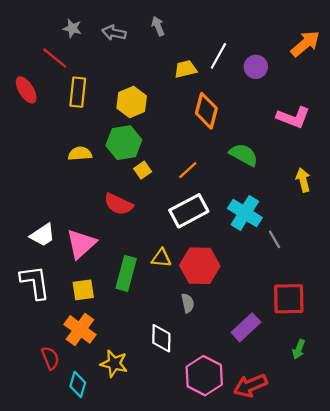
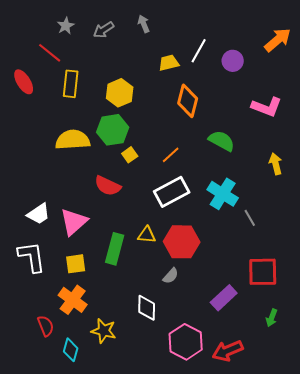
gray star: (72, 28) -> (66, 26), turned 30
gray arrow: (114, 33) -> (104, 30), turned -45
yellow semicircle: (80, 154) -> (73, 140), size x1.6
gray semicircle: (188, 303) -> (171, 276), turned 54

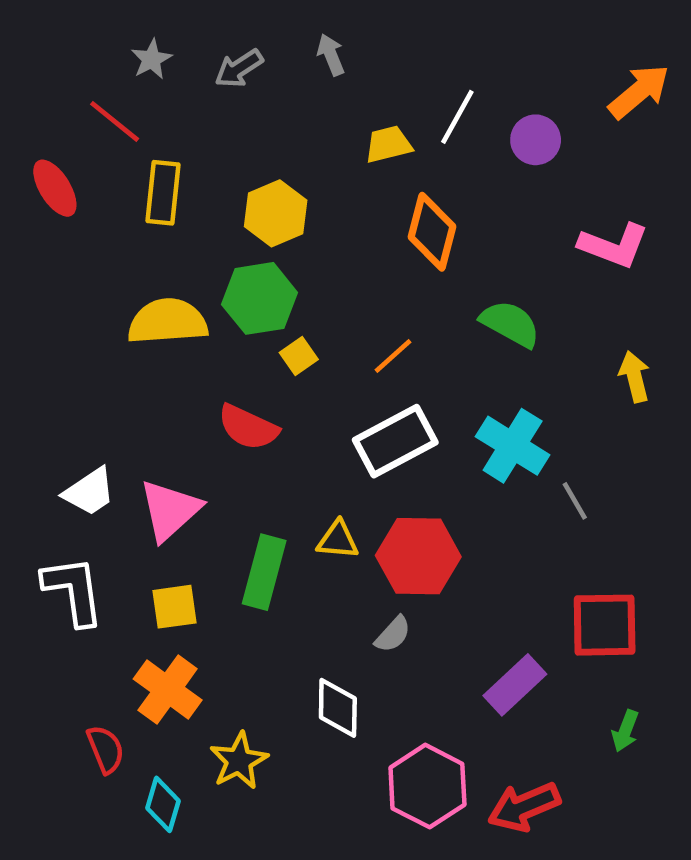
yellow star: (104, 331) -> (239, 761), turned 30

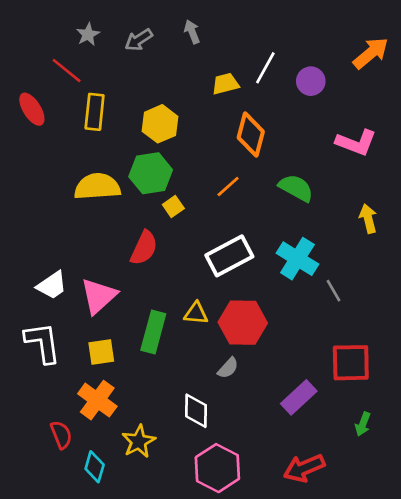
orange line: (393, 356) -> (228, 187), moved
red semicircle: (248, 427) -> (144, 248), turned -90
pink hexagon: (427, 786) -> (217, 468), moved

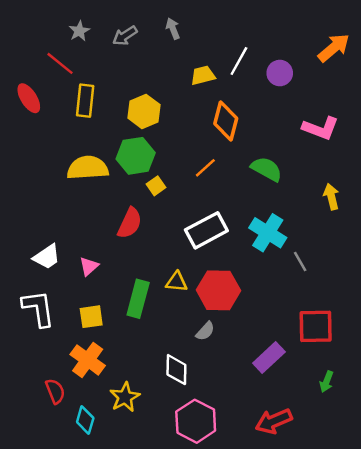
pink triangle: (99, 296) -> (89, 266), size x0.6

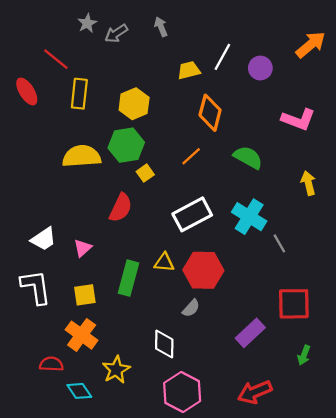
gray star: (79, 31) -> (87, 23), moved
red semicircle: (55, 391) -> (51, 364), turned -65
cyan diamond: (85, 420) -> (79, 391), turned -50

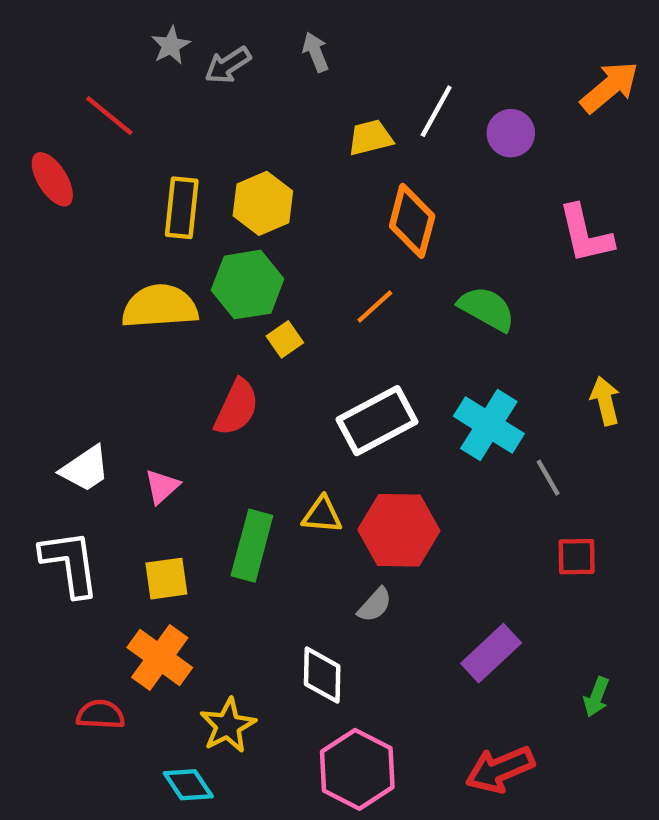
yellow rectangle: (79, 94) -> (182, 208), moved
pink L-shape: (298, 119) -> (585, 234), turned 56
yellow arrow: (308, 183) -> (605, 401), moved
red square: (294, 304) -> (577, 557), moved, size x0.6
cyan diamond: (79, 391) -> (188, 785), moved

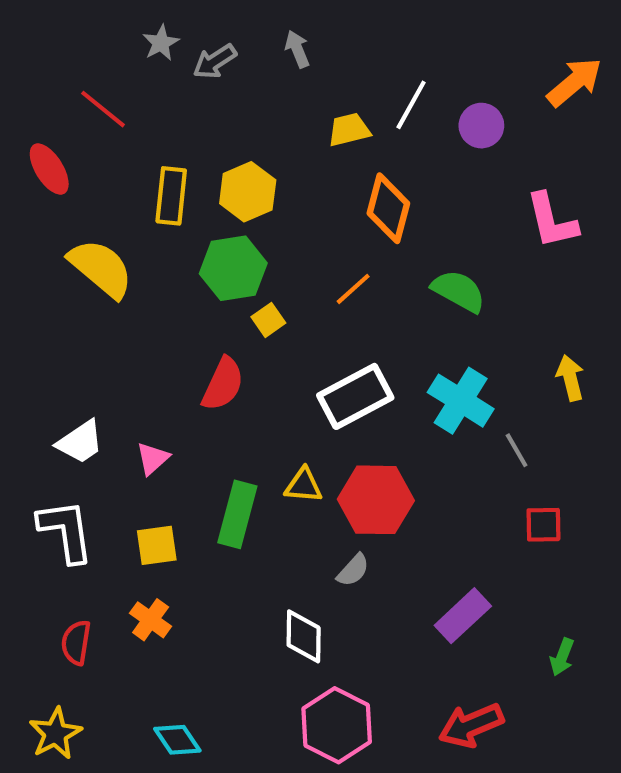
yellow semicircle: (160, 306) -> (101, 268), moved, turned 44
orange cross: (160, 658) -> (151, 620), size x0.7
red semicircle: (101, 715) -> (76, 643), moved, turned -84
yellow star: (228, 726) -> (55, 734), moved

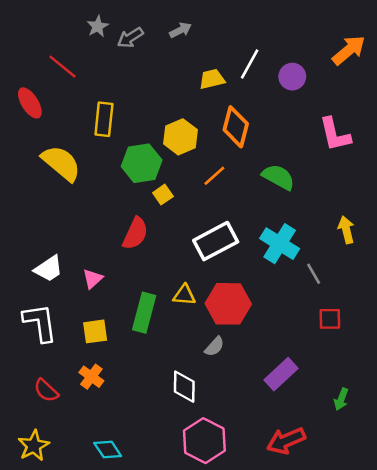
gray arrow: (297, 49) -> (181, 30), turned 85
yellow hexagon: (248, 192) -> (181, 137), moved
red semicircle: (76, 643) -> (46, 390), turned -56

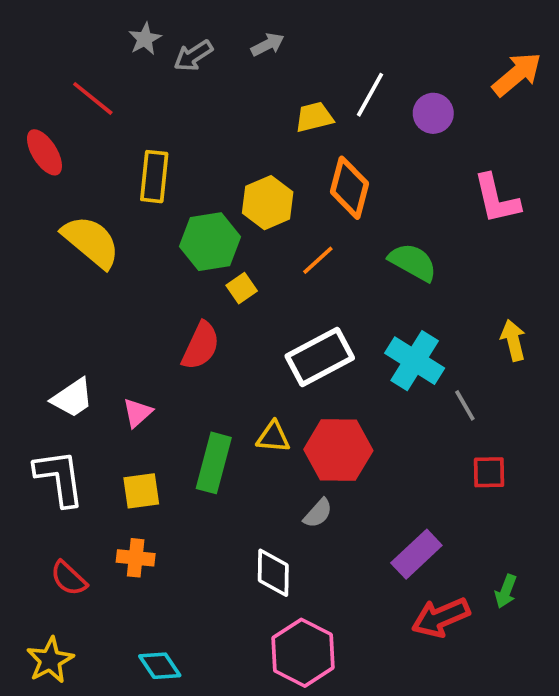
orange cross: (91, 377) -> (136, 558), turned -30
red arrow: (286, 441) -> (441, 617), moved

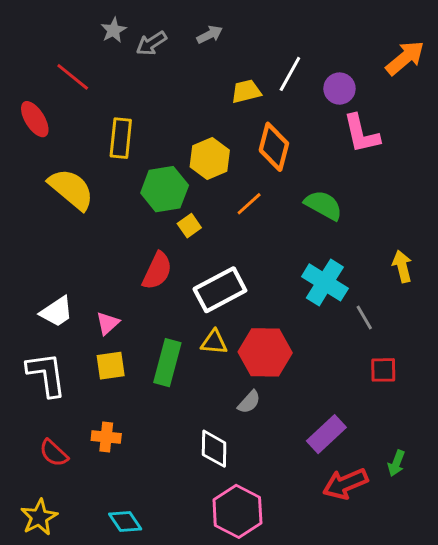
pink L-shape: (496, 199) -> (361, 134), moved
white rectangle: (320, 357) -> (220, 290), moved
yellow square: (141, 491) -> (111, 366), moved

